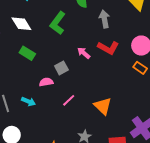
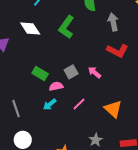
green rectangle: (27, 53) -> (40, 73), moved
pink arrow: (84, 53) -> (94, 72), moved
cyan arrow: (29, 101) -> (50, 104), moved, turned 120

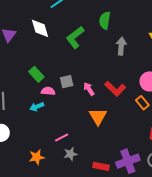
red L-shape: (117, 51) -> (115, 89), moved
pink line: (79, 104) -> (62, 138), moved
orange triangle: (113, 109) -> (98, 116), moved

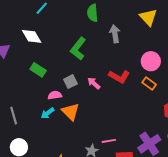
green L-shape: (75, 37) -> (78, 49), moved
green rectangle: (36, 74) -> (38, 70), moved
orange triangle: (98, 116) -> (71, 112), moved
pink line: (62, 138) -> (109, 141), moved, turned 32

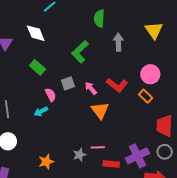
pink semicircle: (55, 95) -> (51, 95), turned 64
orange triangle: (71, 112) -> (100, 111), moved

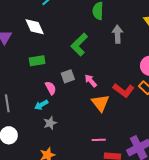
green rectangle: (37, 67) -> (37, 61), turned -49
red L-shape: (117, 85) -> (124, 90), moved
gray star: (79, 155) -> (50, 123), moved

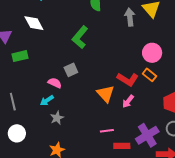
gray arrow: (118, 34) -> (130, 17), moved
green rectangle: (37, 61) -> (20, 56), moved
pink arrow: (91, 81) -> (128, 101), moved, turned -96
pink semicircle: (51, 88) -> (55, 83), turned -32

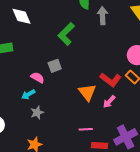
gray arrow: (130, 17) -> (103, 16), moved

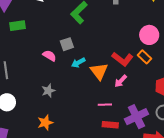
cyan arrow: (28, 94) -> (78, 63), moved
pink line: (86, 129) -> (105, 105), moved

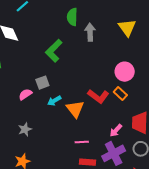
pink semicircle: (49, 56) -> (25, 94), turned -64
pink arrow: (121, 81) -> (116, 130), moved

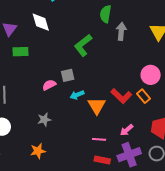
pink arrow: (116, 130) -> (127, 130), moved

